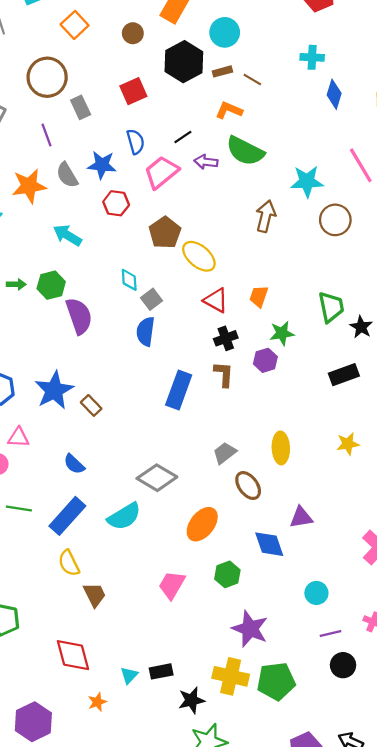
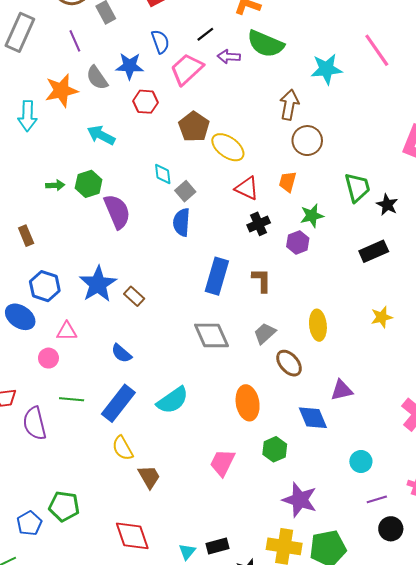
brown circle: (335, 220) -> (307, 141), moved
brown L-shape: (224, 374) -> (262, 280), moved
gray diamond: (157, 478) -> (211, 335), moved, turned 39
orange ellipse: (202, 524) -> (248, 403), turned -44

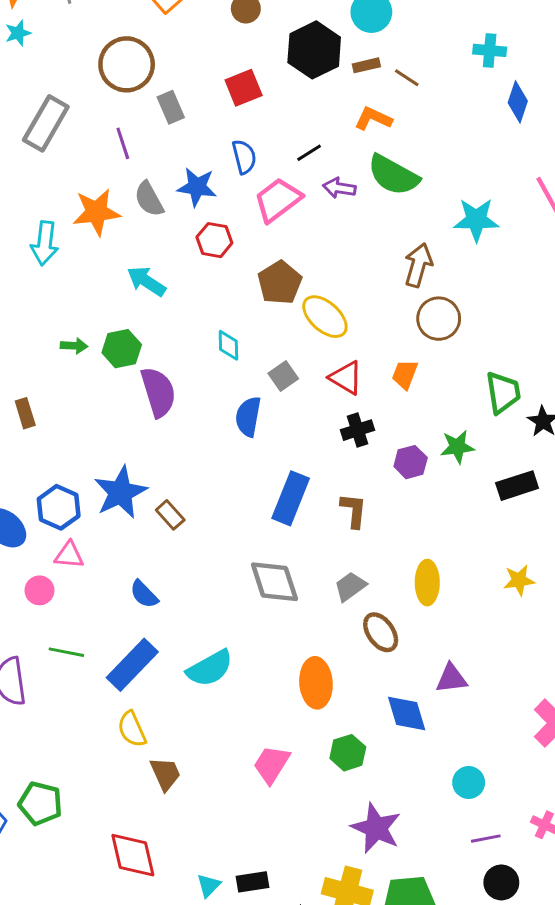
gray square: (185, 191) -> (283, 376), moved
green star: (312, 216) -> (457, 447), moved
blue hexagon: (45, 286) -> (59, 507), moved

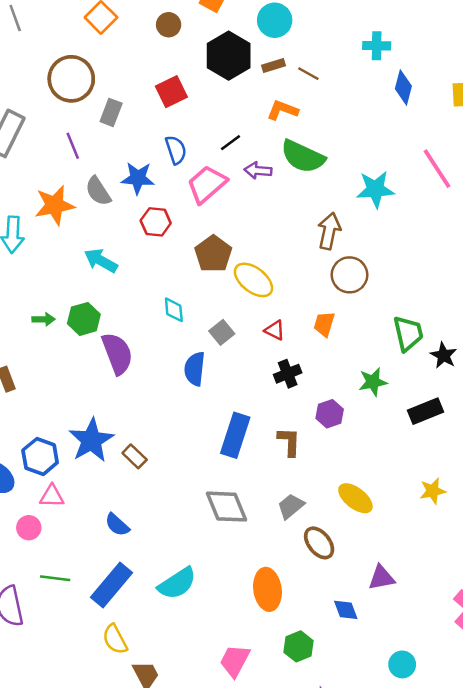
gray rectangle: (171, 107) -> (111, 112), turned 48
red triangle: (346, 378) -> (275, 330), size x0.7
purple hexagon: (411, 462) -> (330, 414), moved
yellow ellipse: (427, 583) -> (355, 498), turned -48
blue diamond: (407, 713) -> (346, 610), size x0.7

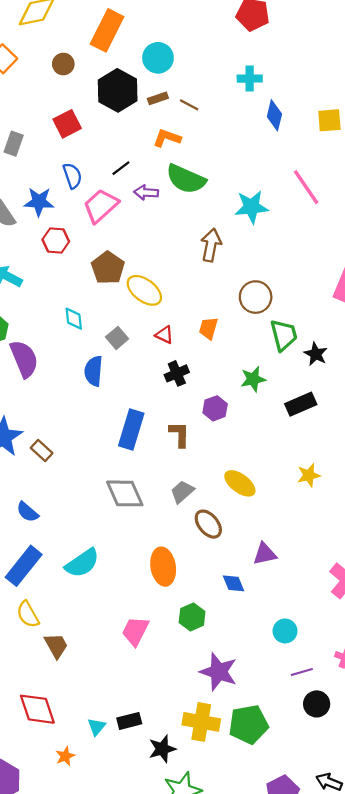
brown circle: (349, 275) -> (256, 297), moved

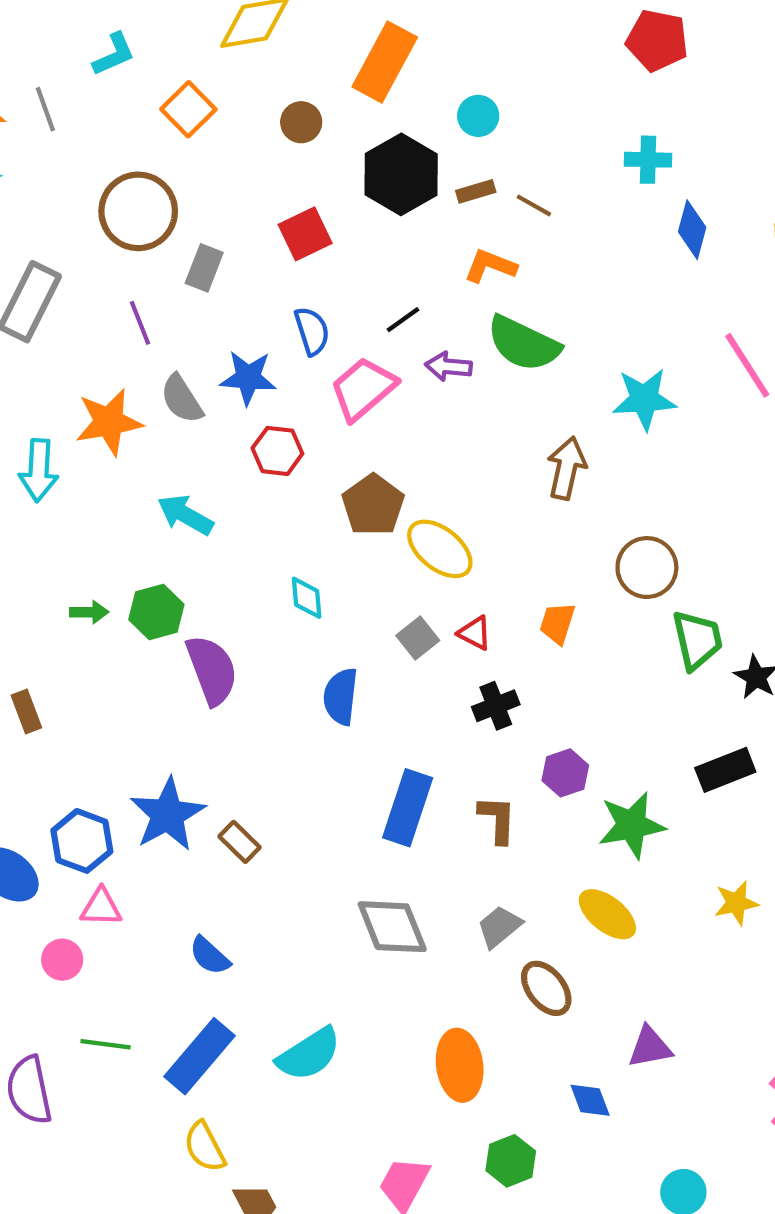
cyan circle: (158, 58) -> (478, 116), size x0.7
gray square: (117, 338) -> (418, 638), moved
green star: (253, 379) -> (632, 825), moved, size x1.4

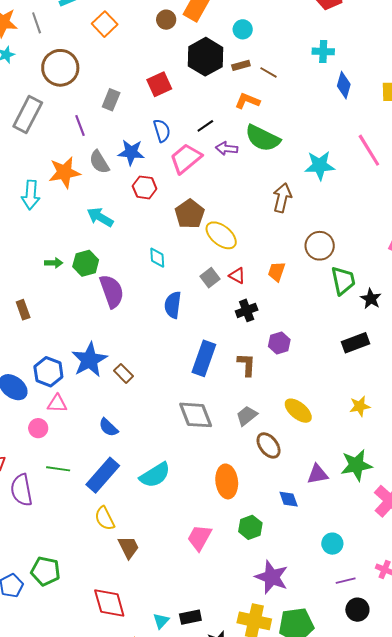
brown circle: (301, 122) -> (166, 20), moved
brown circle: (138, 211) -> (60, 68), moved
green star: (632, 825) -> (356, 465), moved

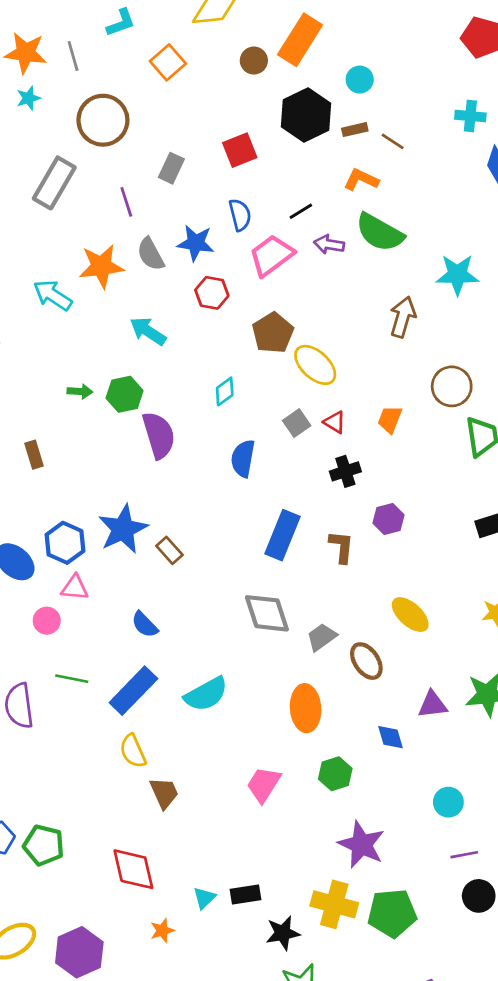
cyan arrow: (31, 195) -> (53, 295), turned 116
cyan diamond: (157, 258) -> (225, 391), turned 55
gray trapezoid: (247, 416) -> (322, 637), moved
green pentagon: (45, 571) -> (44, 845), moved

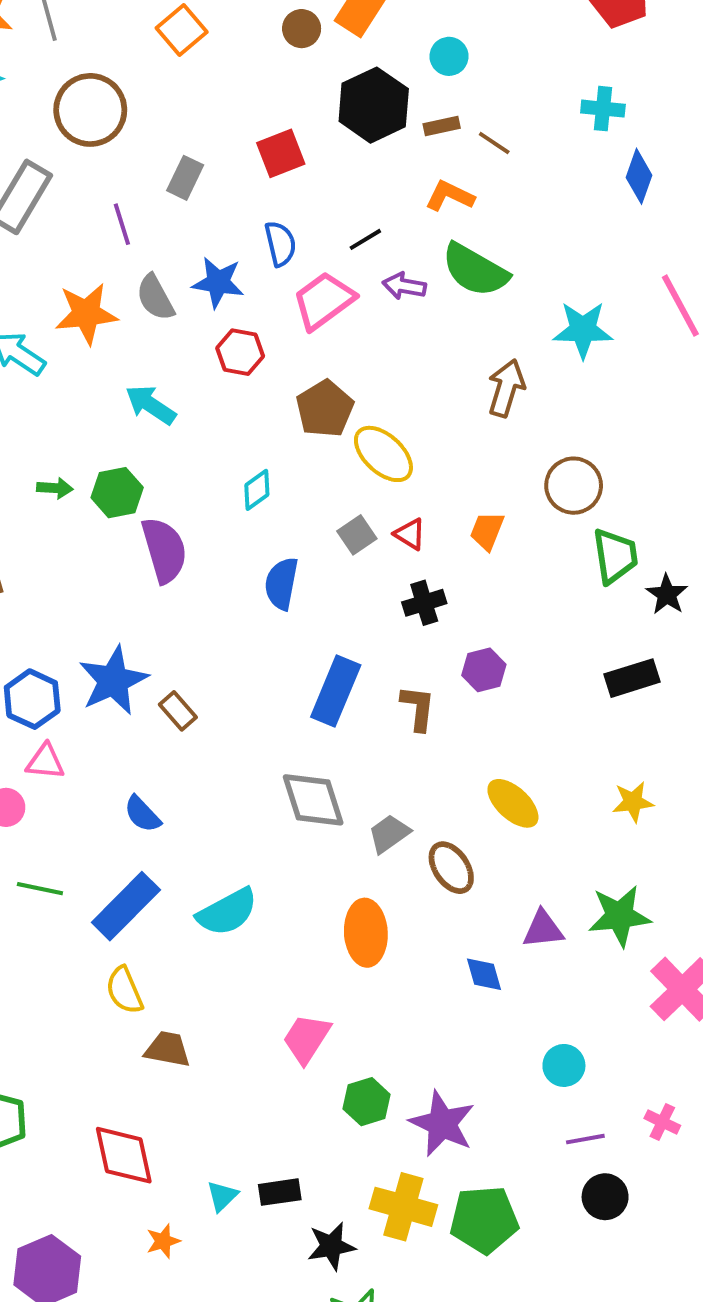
green hexagon: (335, 774) -> (367, 1102), moved
brown trapezoid: (164, 793) -> (167, 1049), turned -56

